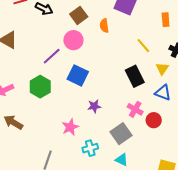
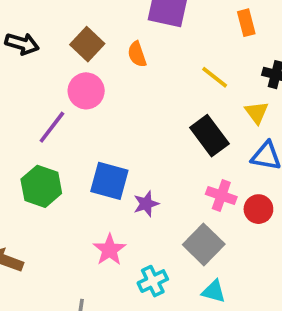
blue square: (78, 75) -> (109, 181), moved

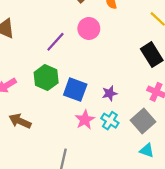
pink circle: (86, 91) -> (89, 28), moved
blue square: (109, 181) -> (75, 90), moved
cyan cross: (153, 281) -> (110, 121), moved, turned -36

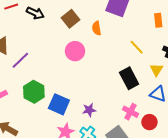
purple line: (55, 42) -> (20, 60), moved

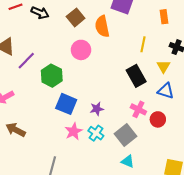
orange semicircle: (97, 28) -> (102, 26), size x1.5
yellow line: (137, 47) -> (143, 44), turned 56
green hexagon: (34, 92) -> (52, 76), moved

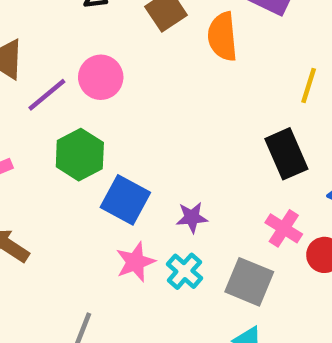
pink circle: (81, 50) -> (101, 77), moved
green hexagon: (52, 76) -> (80, 155), moved
gray square: (125, 135) -> (249, 282), turned -35

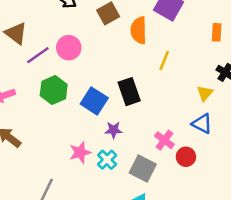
yellow line: (309, 86) -> (164, 60), moved
black rectangle: (286, 154) -> (129, 92), moved
blue square: (125, 200) -> (94, 101), moved

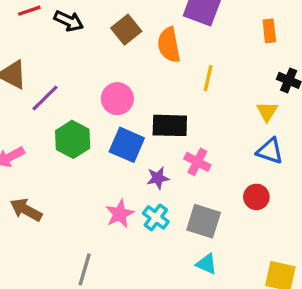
pink circle: (69, 48) -> (117, 99), moved
black rectangle: (129, 92) -> (170, 125), turned -60
pink cross: (164, 140) -> (197, 162), moved

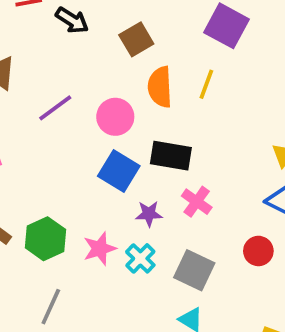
orange semicircle: (169, 45) -> (160, 87), moved
yellow line: (208, 78) -> (206, 84), moved
purple line: (45, 98) -> (55, 108), moved
green hexagon: (73, 139) -> (46, 239), moved

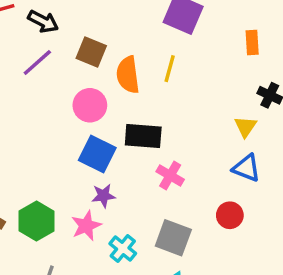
brown square: (136, 39) -> (91, 52), moved, turned -32
purple line: (55, 108) -> (37, 62), moved
purple star: (149, 214) -> (103, 196), moved
cyan cross: (140, 258) -> (123, 249), moved

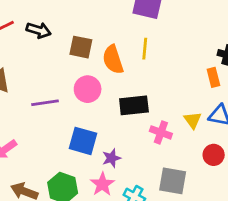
orange rectangle: (252, 43) -> (213, 77), moved
purple line: (37, 62) -> (45, 103), moved, turned 44
yellow triangle: (245, 127) -> (193, 120), moved
blue square: (97, 154) -> (83, 141), moved

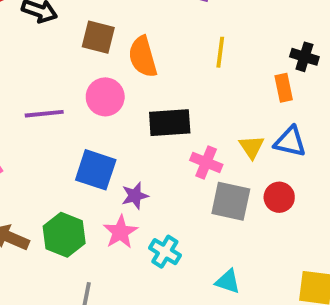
yellow line: (145, 49) -> (220, 52), moved
gray square: (173, 181) -> (231, 201), moved

